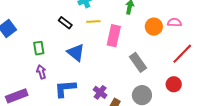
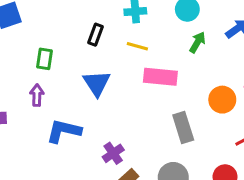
black rectangle: (65, 23) -> (95, 35), turned 56
orange circle: (154, 27) -> (222, 100), moved
pink rectangle: (114, 36) -> (160, 77), turned 65

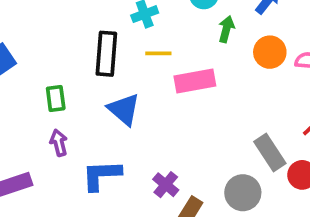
black rectangle: (95, 35) -> (106, 54), size x1.6
orange circle: (222, 100) -> (270, 52), moved
gray rectangle: (183, 127) -> (270, 153), moved

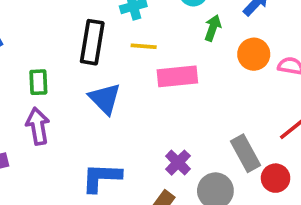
purple arrow: (59, 143) -> (38, 126), size x1.4
blue L-shape: (101, 175) -> (101, 177), moved
purple cross: (166, 185) -> (178, 163), moved

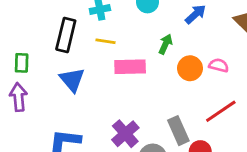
green arrow: (213, 28) -> (165, 44), moved
orange circle: (254, 54) -> (190, 68), moved
purple cross: (178, 163) -> (125, 134), size x1.4

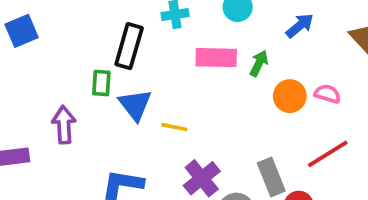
yellow line: (106, 41) -> (174, 127), moved
green rectangle: (22, 63) -> (101, 83), moved
pink rectangle: (130, 67) -> (216, 58), moved

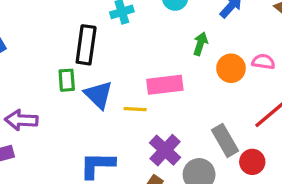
pink rectangle: (216, 58) -> (165, 85), moved
purple arrow: (64, 125) -> (21, 120), moved, turned -76

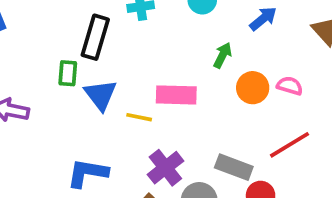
gray rectangle: (225, 140) -> (234, 167), turned -48

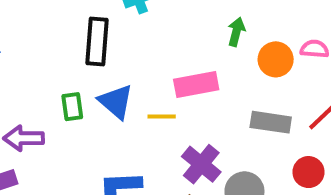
green rectangle: (68, 73) -> (72, 107), moved
gray rectangle: (234, 167) -> (271, 122), moved

